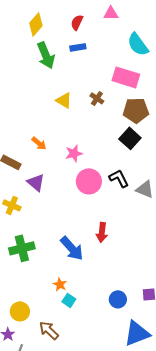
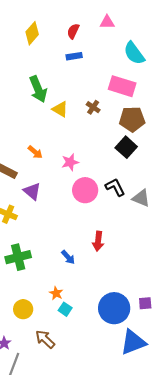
green arrow: (46, 55) -> (38, 89), moved
blue arrow: (72, 248) -> (68, 257), size x0.6
blue circle: (118, 299) -> (114, 308), size x1.8
yellow circle: (20, 311) -> (23, 309), moved

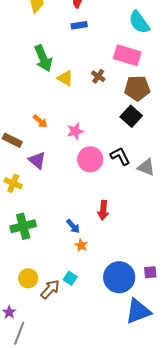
orange star: (56, 293) -> (81, 245), moved
brown arrow: (45, 339) -> (50, 289), moved, turned 90

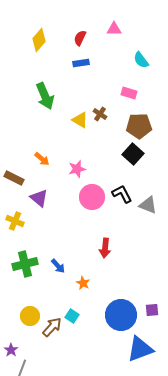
cyan semicircle: (139, 22) -> (141, 60), size x0.7
pink rectangle: (127, 55) -> (129, 93), size x0.6
yellow triangle: (65, 78) -> (80, 120), moved
blue arrow: (73, 226) -> (58, 266), moved

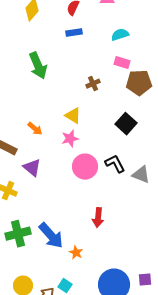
cyan semicircle: (141, 60) -> (120, 35), moved, turned 108
brown cross: (100, 114) -> (93, 84), turned 32
yellow triangle: (80, 120) -> (73, 116), moved
brown pentagon: (139, 126) -> (139, 83), moved
blue arrow: (58, 266) -> (51, 236), size x1.8

